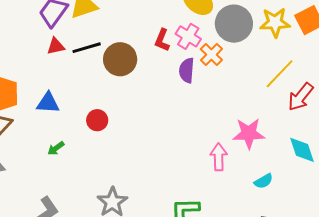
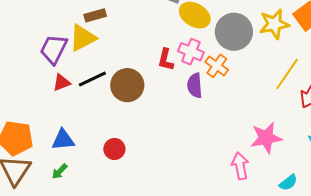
green arrow: (56, 148) -> (60, 171), moved

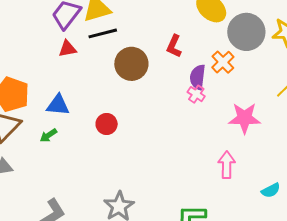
pink cross: (191, 52) -> (196, 94), moved, size x0.7
black line: (92, 79) -> (103, 33), moved
pink star: (266, 138) -> (244, 118), moved

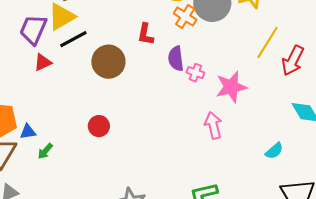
orange cross: (223, 62) -> (185, 17), moved
pink cross: (196, 94) -> (195, 73), moved
blue triangle: (58, 105) -> (28, 132), moved, size x0.7
pink arrow: (227, 165) -> (213, 125), moved

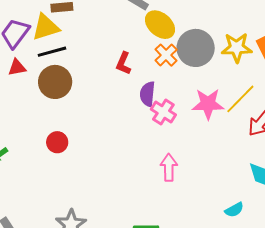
brown circle: (108, 62) -> (55, 82), moved
pink cross: (195, 73) -> (163, 112), size x1.4
pink star: (231, 87) -> (208, 104), moved
cyan semicircle: (274, 151) -> (234, 210), moved

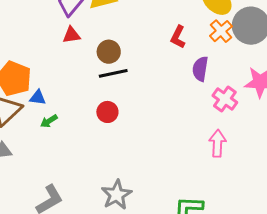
black line: (52, 52) -> (113, 73), moved
brown circle: (55, 82) -> (109, 52), size x0.7
pink cross: (163, 112) -> (225, 99), moved

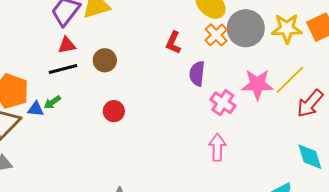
black line: (113, 73) -> (63, 69), moved
red circle: (107, 112) -> (114, 111), moved
green arrow: (49, 121) -> (52, 102), moved

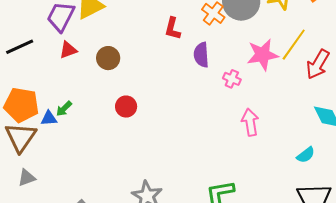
black line: (63, 69) -> (20, 47), moved
pink cross: (223, 103) -> (232, 79), size x0.7
pink arrow: (217, 147) -> (250, 122), moved

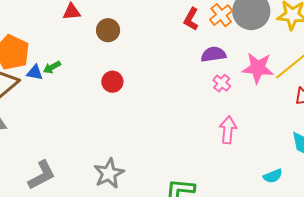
red L-shape: (173, 28) -> (191, 19), moved
purple semicircle: (201, 55) -> (213, 54), moved, turned 70

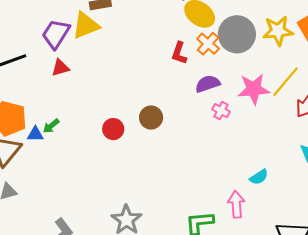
brown circle: (108, 30) -> (151, 118), moved
pink arrow: (228, 130) -> (236, 204), moved
cyan semicircle: (273, 176) -> (259, 177), moved

